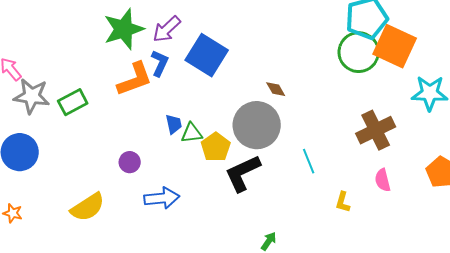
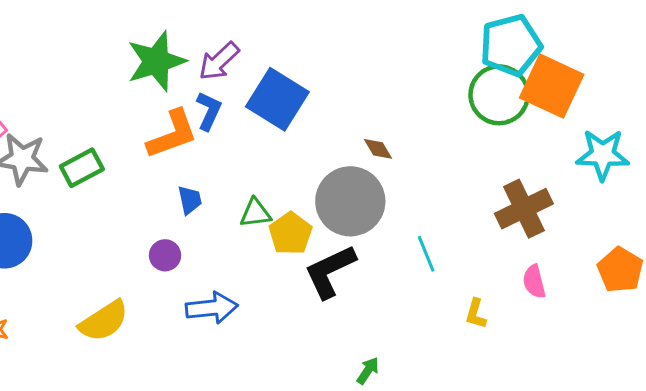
blue trapezoid: (174, 124) -> (190, 200), moved

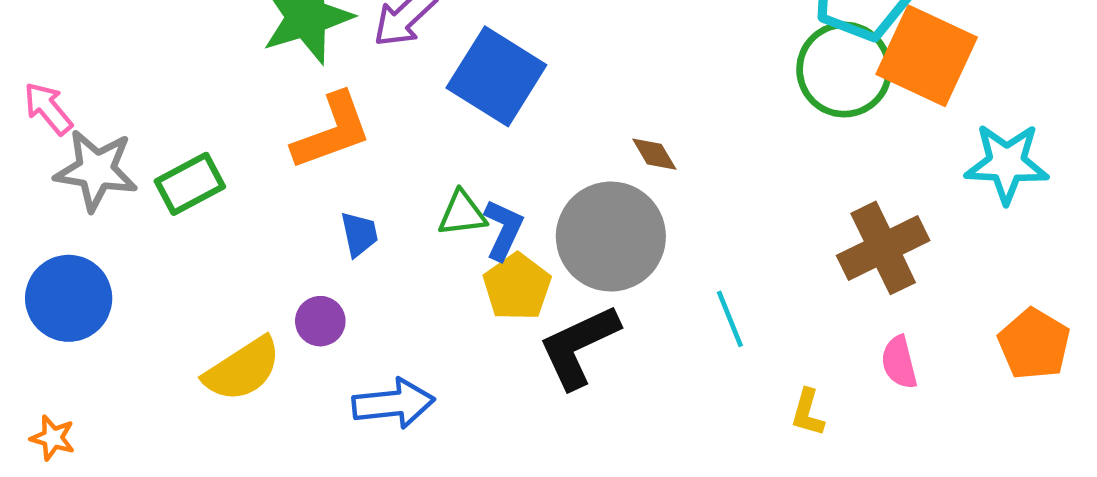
blue L-shape: (209, 111) -> (503, 230), moved
green triangle: (255, 213) -> (462, 214), moved
yellow semicircle: (104, 321) -> (243, 369), moved

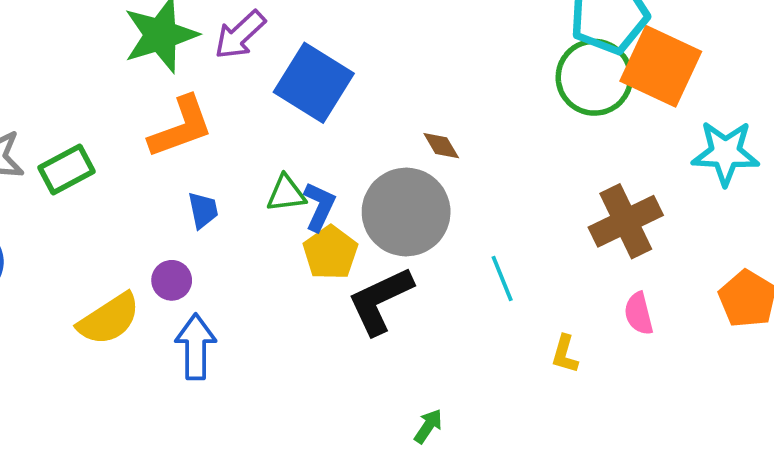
blue arrow: (394, 404) -> (196, 347), moved, turned -84

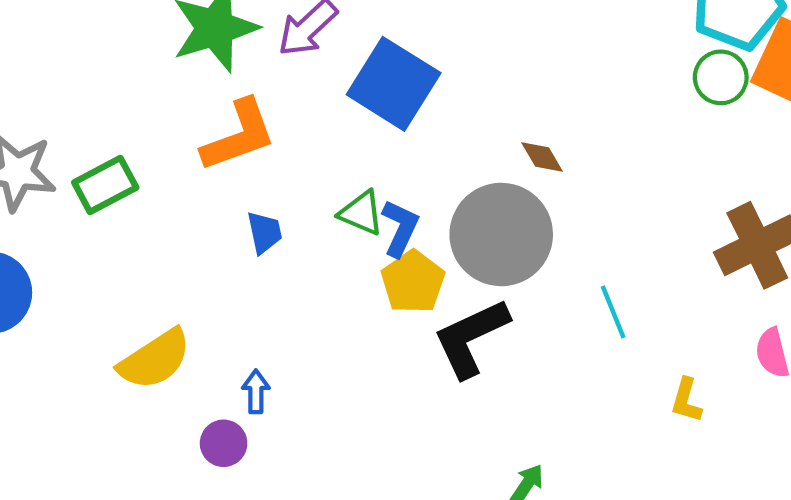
green circle: (594, 77) -> (721, 77), size x0.6
green triangle: (286, 194) -> (361, 213), turned 30
purple circle: (172, 280) -> (224, 443), moved
blue arrow: (196, 347) -> (256, 392), size x0.6

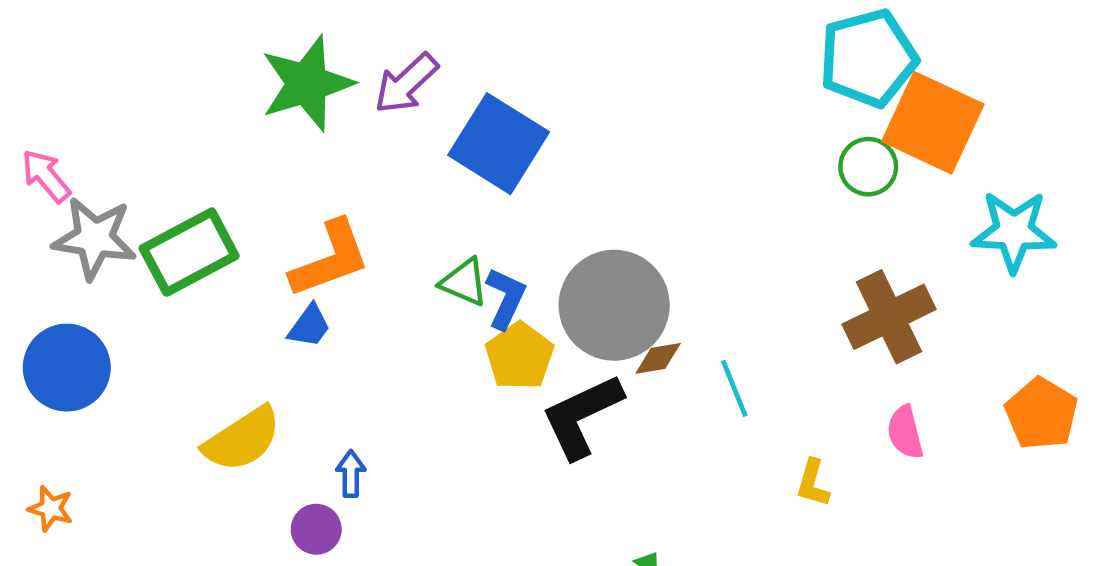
green circle: (721, 77) -> (868, 167), moved
orange L-shape: (239, 136) -> (330, 259), moved
brown diamond: (542, 157) -> (658, 358), moved, turned -69
green rectangle: (105, 185) -> (189, 252), size x1.4
blue trapezoid: (264, 232) -> (309, 326), moved, turned 48

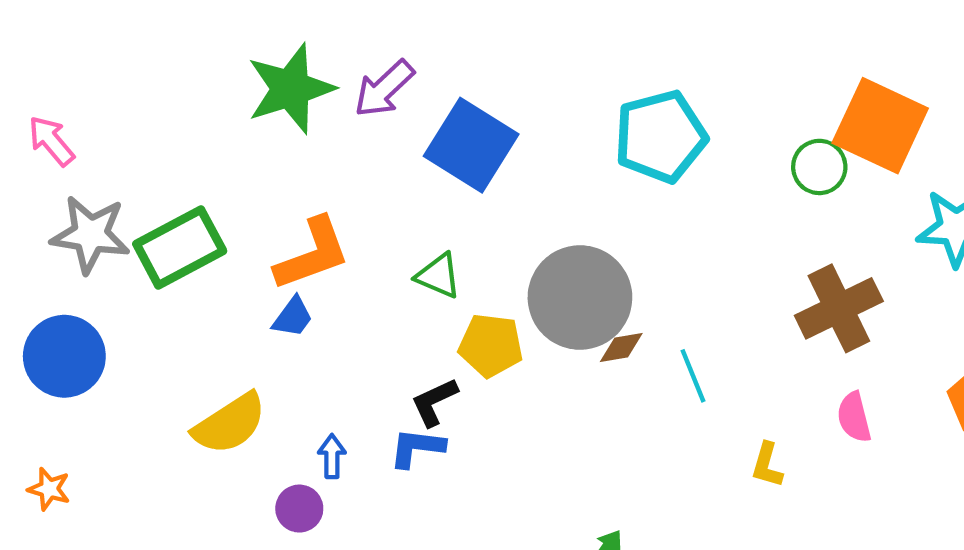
cyan pentagon: (868, 58) -> (660, 137), moved
pink arrow: (46, 176) -> (51, 141), moved
blue L-shape: (506, 298) -> (417, 448), moved, turned -108
yellow pentagon: (519, 356) -> (491, 345), turned -30
black L-shape: (582, 416) -> (434, 402), moved, size x0.6

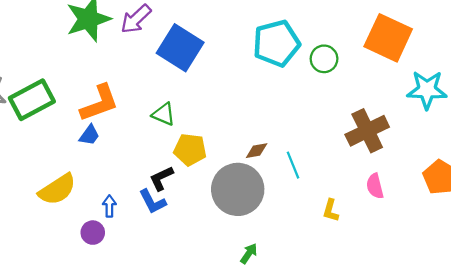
green circle: (819, 167) -> (324, 59), moved
gray circle: (580, 297) -> (238, 189), moved
blue L-shape: (417, 448) -> (152, 202), turned -124

